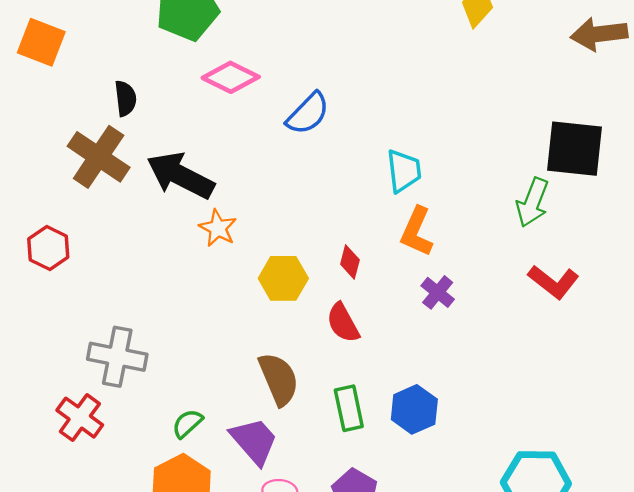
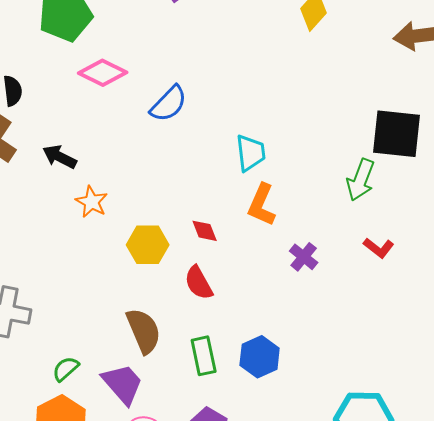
black arrow: (180, 176) -> (60, 157), size x0.6
red diamond: (350, 262) -> (205, 231), turned -36
red L-shape: (553, 282) -> (379, 248), size x0.7
purple cross: (438, 292) -> (304, 257), moved

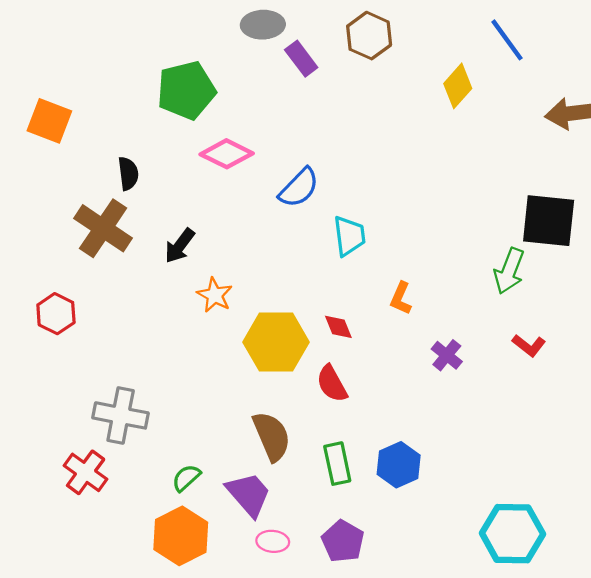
cyan trapezoid: (251, 153) -> (349, 236), moved
black arrow: (60, 157) -> (180, 246), turned -80
orange L-shape: (262, 205) -> (401, 298), size x0.7
yellow hexagon: (148, 245) -> (276, 342), size x1.4

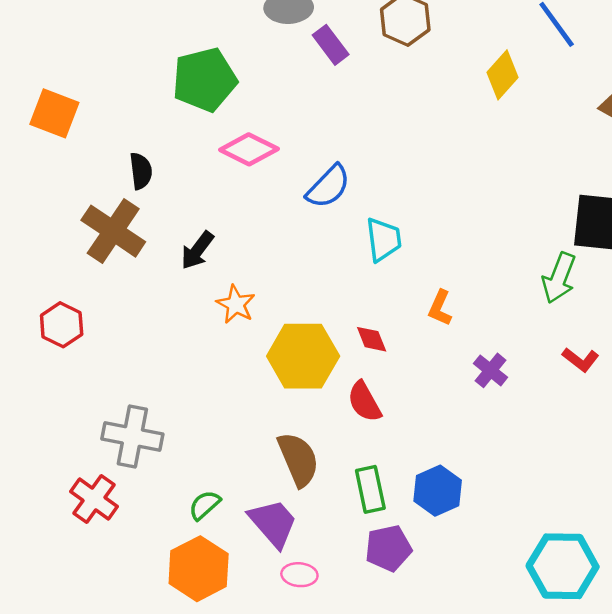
purple pentagon: (343, 541) -> (388, 548), moved, turned 30

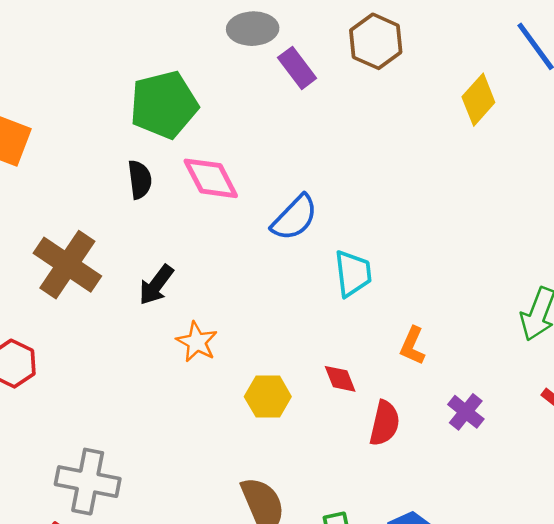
pink diamond: (249, 149) -> (211, 178), turned 36
black semicircle: (141, 171) -> (140, 180), moved
yellow hexagon: (303, 356) -> (268, 397), size x0.6
red semicircle: (364, 402) -> (385, 423), moved, turned -138

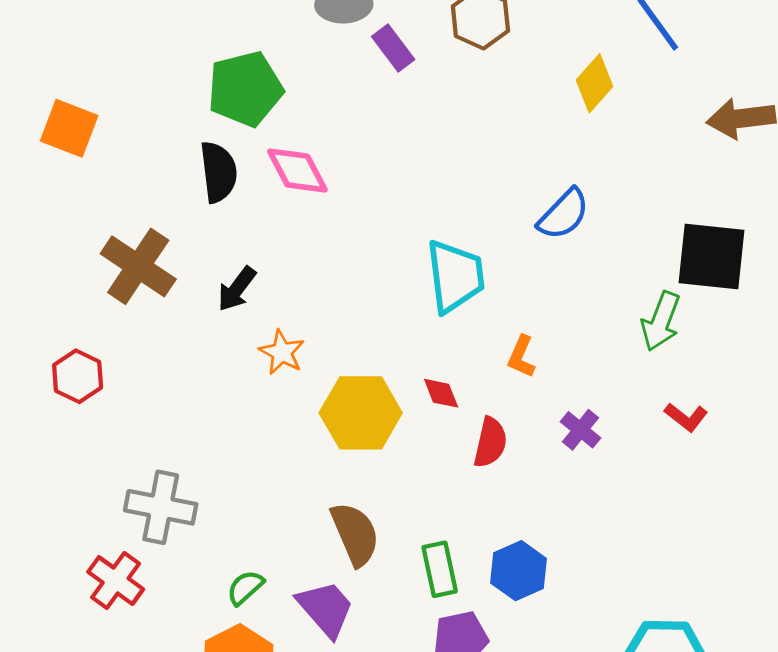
black semicircle: (140, 180) -> (218, 172), size x1.4
blue semicircle: (294, 218) -> (564, 214), moved
cyan trapezoid: (353, 273) -> (455, 276), size x1.4
yellow hexagon: (268, 397) -> (361, 413), size x1.6

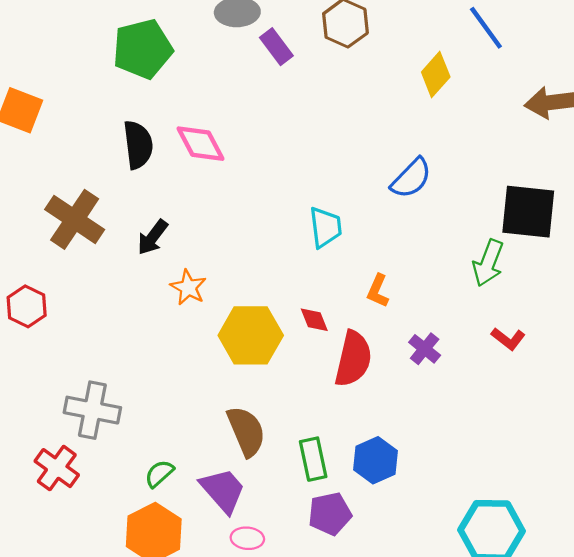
green pentagon: (245, 89) -> (143, 49), moved
cyan trapezoid: (455, 276) -> (325, 227), size x0.7
red semicircle: (490, 442) -> (353, 359), size x1.4

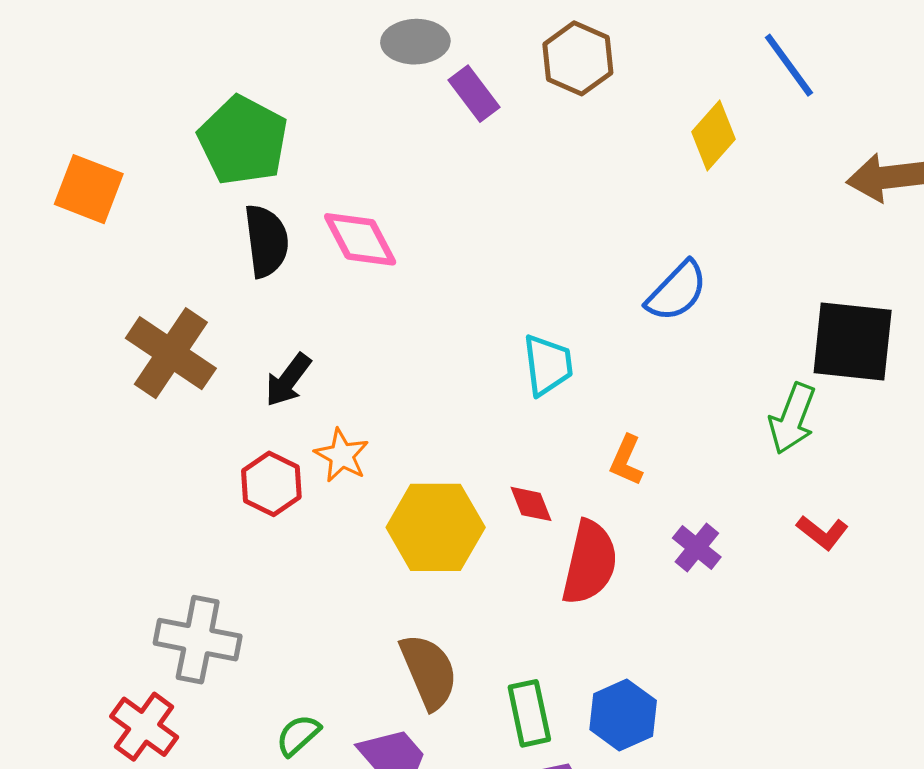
green pentagon: (143, 49) -> (243, 140), moved, turned -30
red hexagon: (27, 306) -> (271, 484), moved

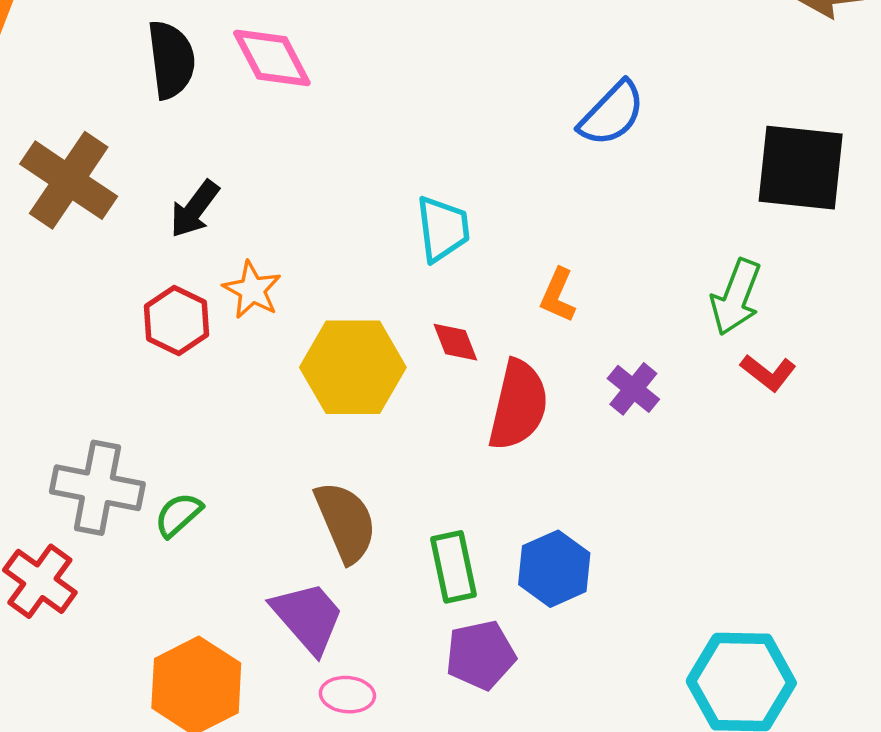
cyan trapezoid: (548, 365) -> (443, 229), moved
green arrow: (792, 419) -> (736, 297), moved
green semicircle: (298, 735) -> (178, 515), moved

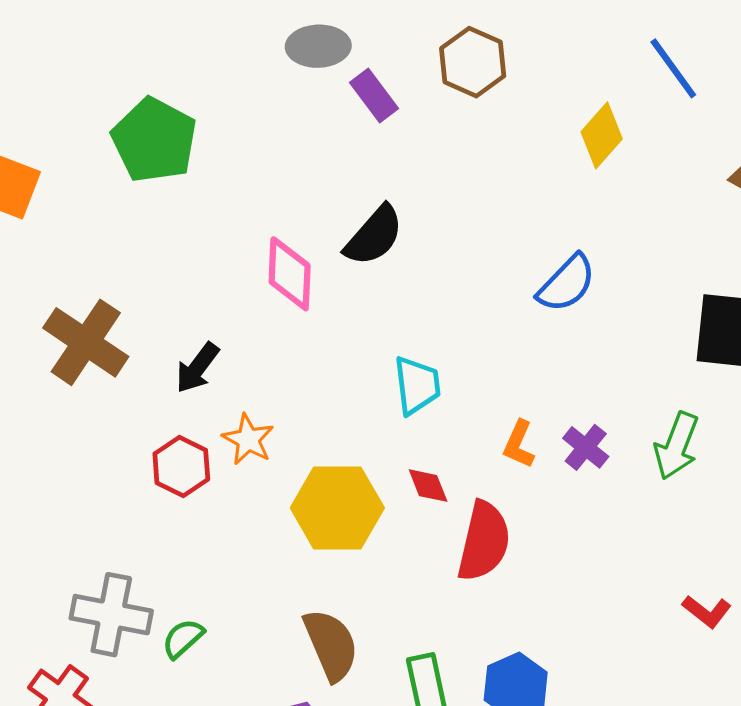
pink diamond: (272, 58) -> (290, 274), moved, turned 30
black semicircle: (171, 60) -> (374, 236), moved, turned 48
red L-shape: (768, 373) -> (707, 611), moved
purple cross: (633, 389) -> (586, 447), moved

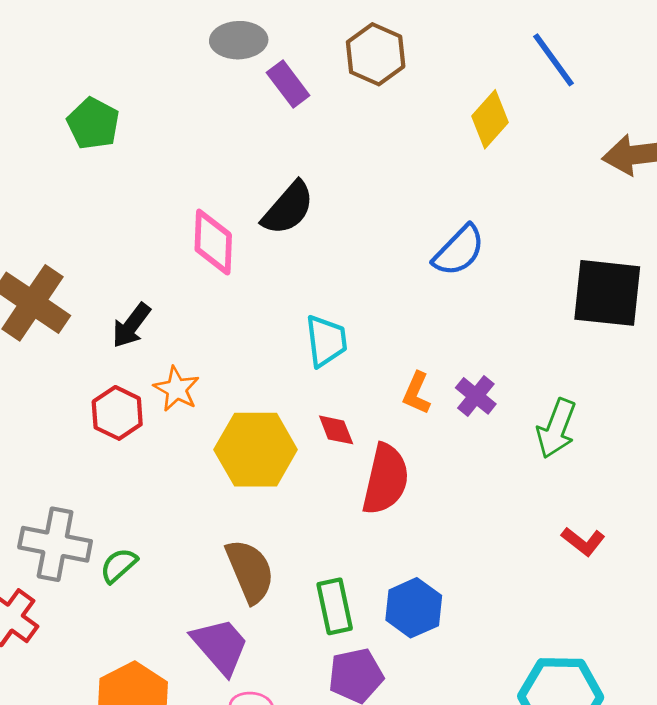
green pentagon: (154, 140) -> (93, 123), size x0.7
green arrow: (676, 446) -> (556, 428), moved

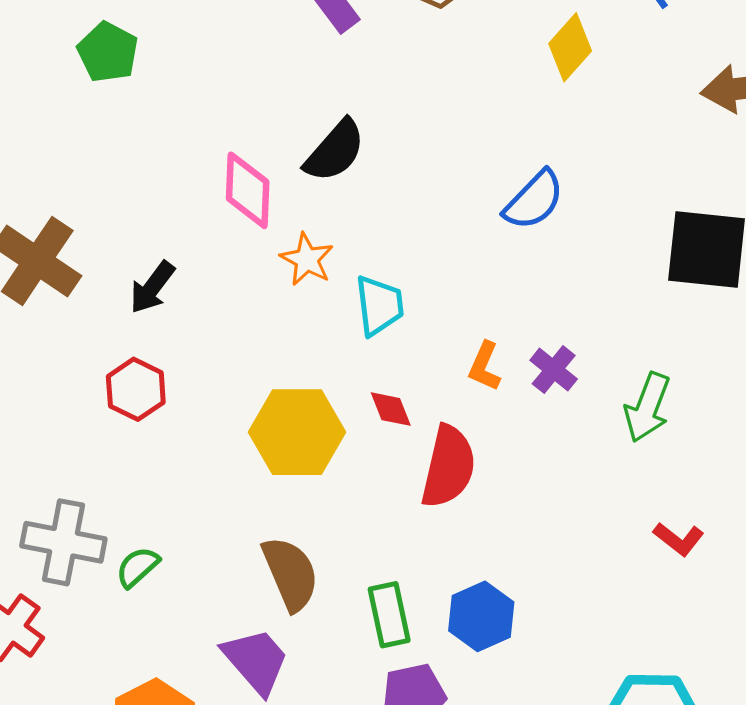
orange star: (177, 389) -> (307, 259), moved

